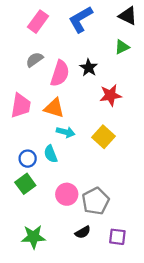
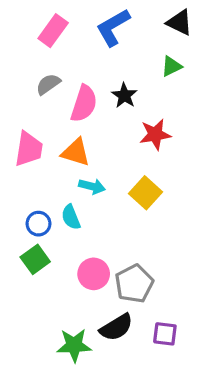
black semicircle: (83, 232) -> (116, 327), size x1.5
green star: (33, 237) -> (74, 345), moved

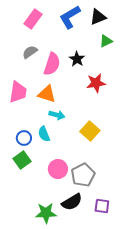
black triangle: (180, 23) -> (98, 17), moved, turned -48
yellow square: (145, 193) -> (90, 131), moved

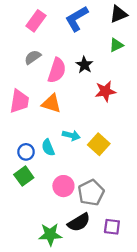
black triangle: (98, 17) -> (119, 14), moved
cyan arrow: (57, 115) -> (71, 135), moved

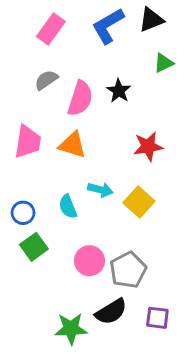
black triangle: (119, 14) -> (151, 20), moved
red star: (105, 91) -> (148, 146), moved
blue circle: (26, 152) -> (23, 213), moved

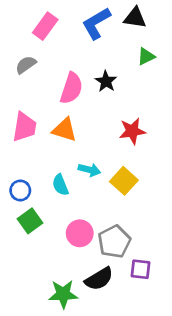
black triangle: (151, 20) -> (135, 18), turned 30
gray semicircle: (46, 80) -> (26, 65), moved
purple square: (157, 318) -> (140, 269), moved

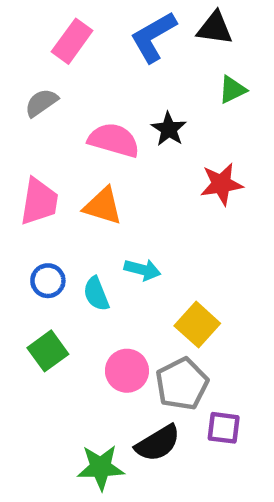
pink semicircle: (71, 88) -> (114, 140), turned -92
red star: (132, 131) -> (221, 184), moved
yellow square: (124, 181) -> (197, 325), moved
blue circle: (20, 190) -> (48, 281), moved

